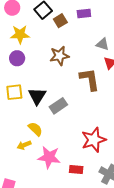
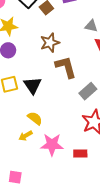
brown L-shape: (90, 79) -> (66, 67), moved
gray rectangle: (58, 106) -> (88, 91), moved

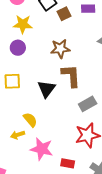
black triangle: (33, 85) -> (46, 89), moved

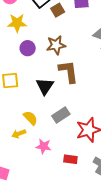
purple circle: (18, 48) -> (28, 48), moved
gray rectangle: (88, 104) -> (61, 115), moved
pink star: (42, 149) -> (44, 146), size x0.7

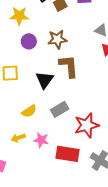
yellow semicircle: (30, 118) -> (29, 111), turned 98
yellow arrow: (19, 134) -> (18, 138), moved
red rectangle: (70, 159) -> (68, 154), size x1.6

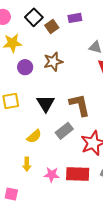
brown L-shape: (69, 66) -> (80, 105), moved
yellow arrow: (18, 138) -> (27, 164), turned -64
pink star: (41, 140) -> (52, 175), moved

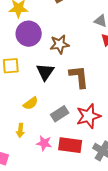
brown star: (53, 62) -> (60, 44), moved
purple circle: (25, 67) -> (29, 34), size x1.6
gray rectangle: (64, 131) -> (60, 114), moved

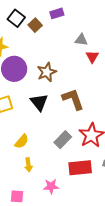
yellow semicircle: (31, 103) -> (22, 141), moved
pink star: (44, 143) -> (51, 186), moved

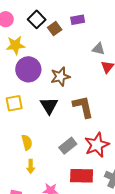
yellow semicircle: (22, 141) -> (27, 142), turned -63

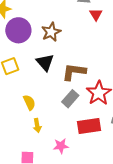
brown L-shape: (83, 107) -> (74, 72), moved, turned -60

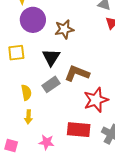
gray rectangle: (70, 99) -> (51, 84), moved

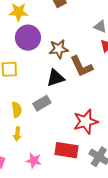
black triangle: (51, 57) -> (56, 78), moved, turned 36
brown L-shape: (77, 73) -> (81, 66), moved, turned -140

